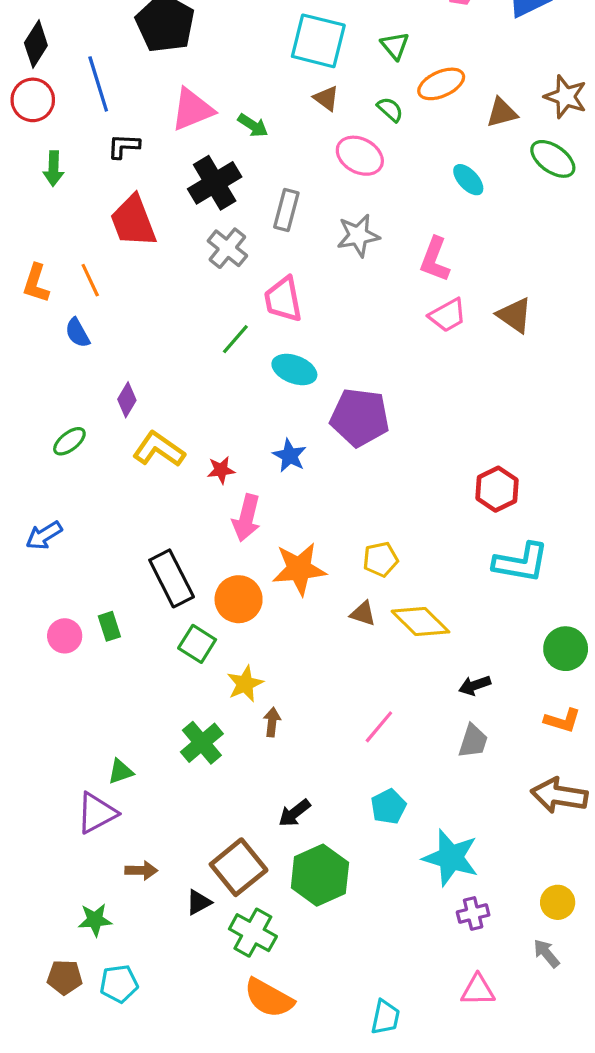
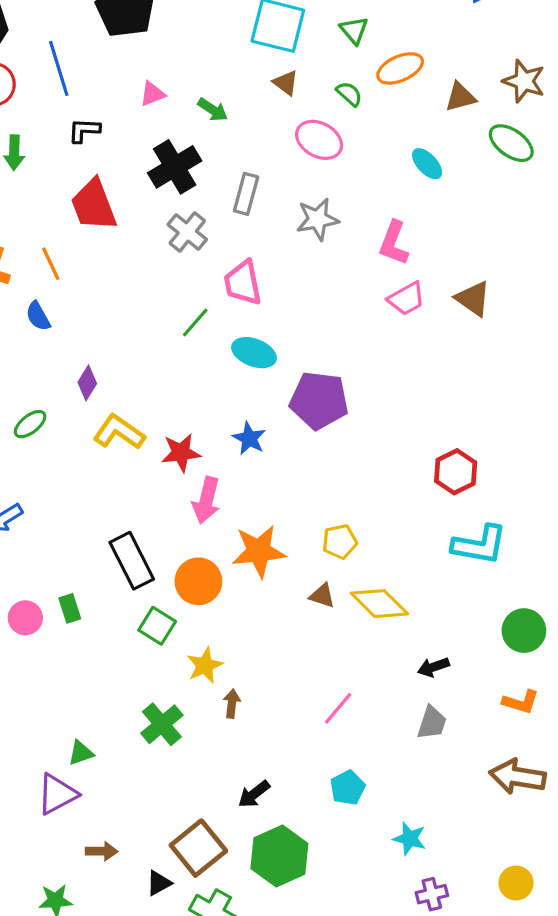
pink triangle: (192, 109) -> (152, 94), size x0.6
red star: (221, 470) -> (181, 453), size x1.4
cyan star: (451, 858) -> (410, 839), size x0.6

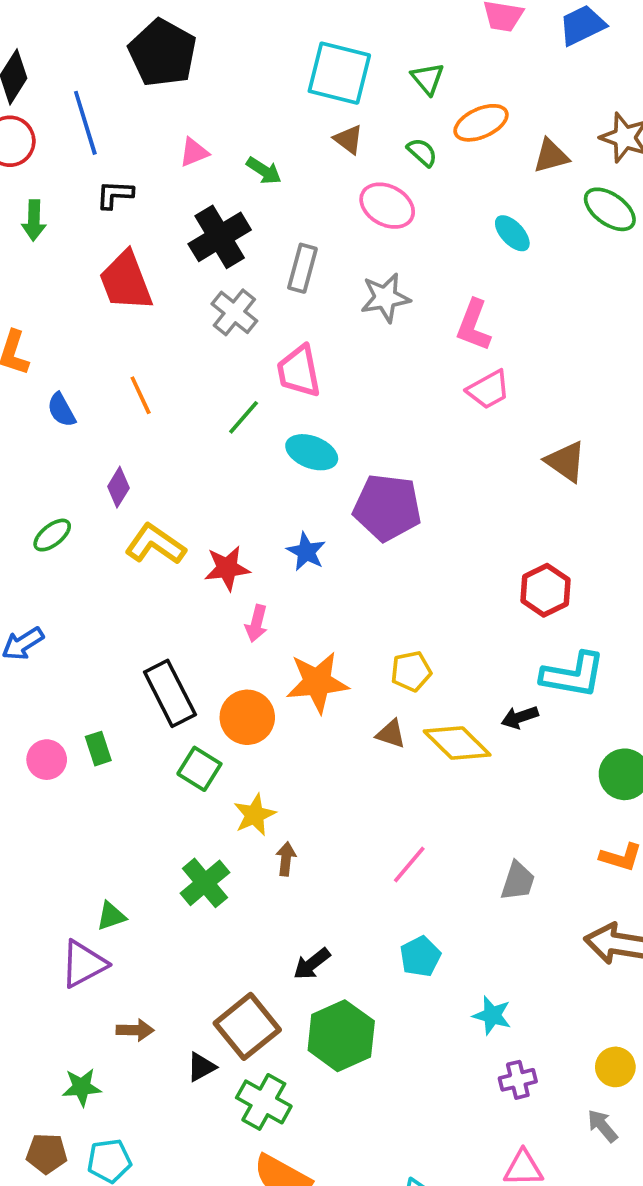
orange line: (51, 264) -> (141, 395), moved
brown triangle: (473, 299) -> (566, 461), moved
pink arrow: (206, 500) -> (256, 623), size x0.7
black arrow: (433, 667) -> (520, 717), moved

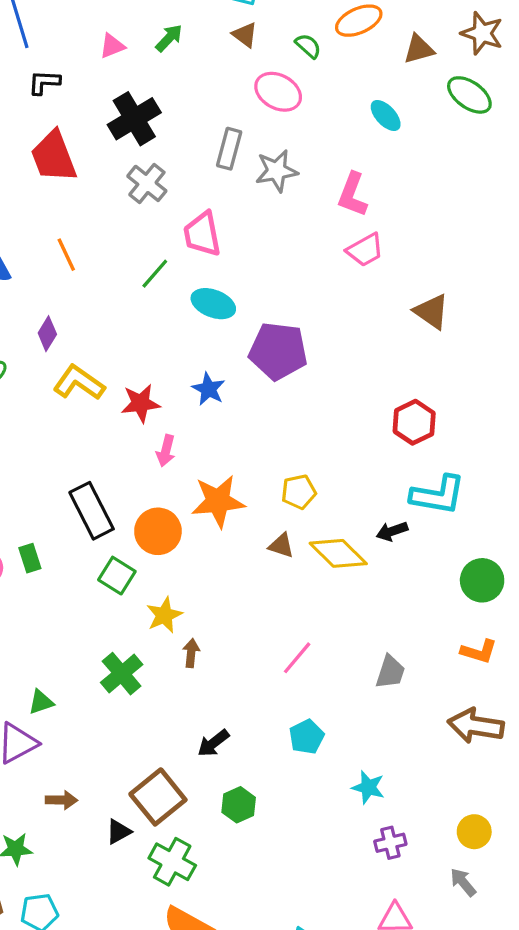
green arrow: (264, 171) -> (169, 38), moved, turned -80
gray rectangle: (302, 268) -> (229, 149), moved
green hexagon: (341, 1036) -> (239, 805), size x0.6

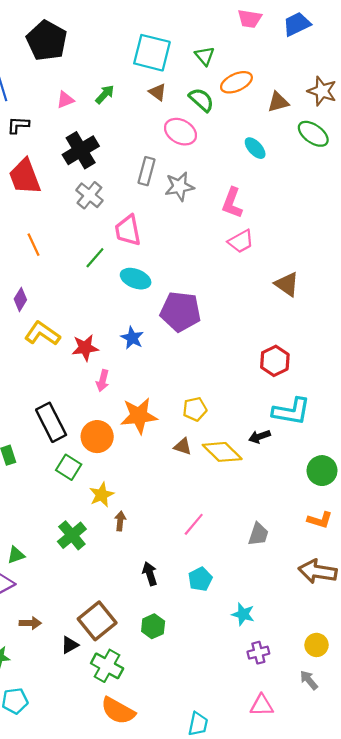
green semicircle: (308, 46) -> (201, 100), size x1.4
black arrow: (213, 743) -> (150, 574), moved, turned 110

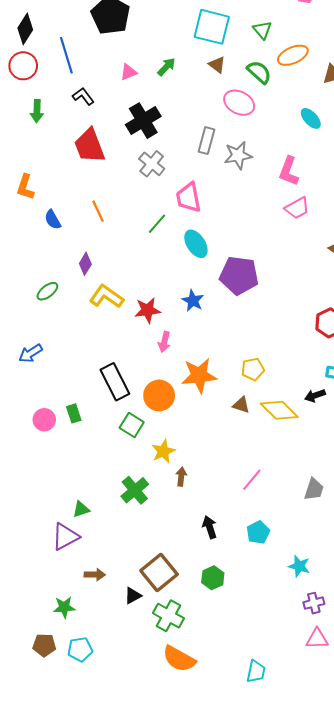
black L-shape: (18, 125) -> (83, 96), turned 50
cyan ellipse: (136, 279) -> (196, 244), turned 36
pink triangle: (262, 705) -> (317, 639), moved

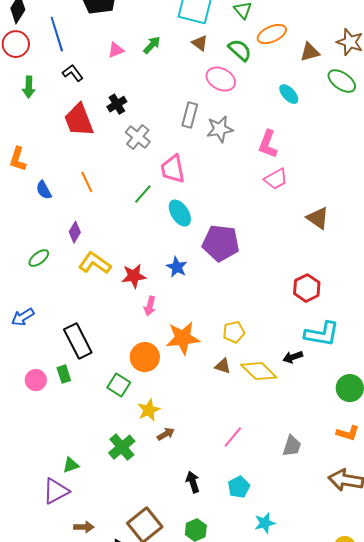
black cross: (143, 121) -> (117, 104), moved, size x0.6
black rectangle: (115, 382) -> (78, 341), moved
brown arrow: (181, 477) -> (166, 434), turned 54
cyan star: (299, 566) -> (265, 523), moved, turned -30

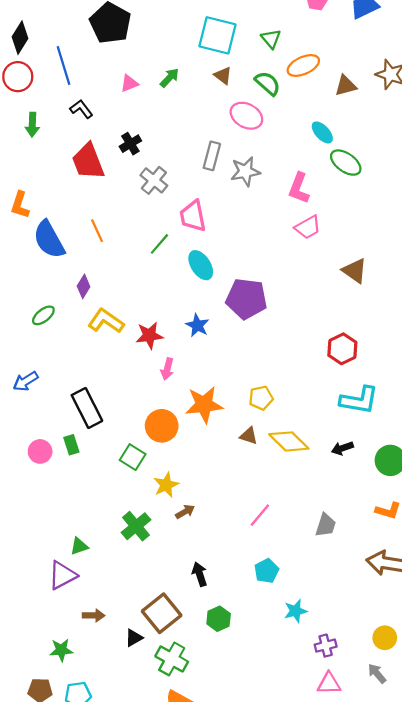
green ellipse: (342, 81) -> (346, 163), moved
blue semicircle: (44, 190) -> (49, 240), size x1.8
black arrow: (293, 357) -> (342, 448), moved
black arrow: (193, 482) -> (200, 574), moved

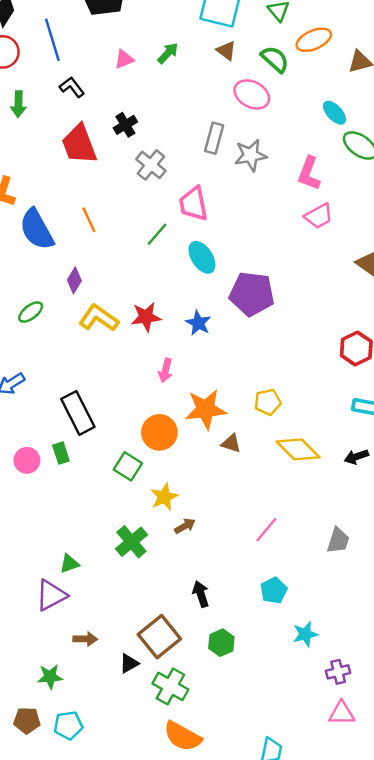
red star: (149, 335) -> (146, 317), moved
brown triangle: (249, 436) -> (231, 443), moved

